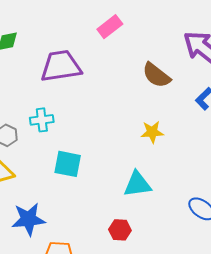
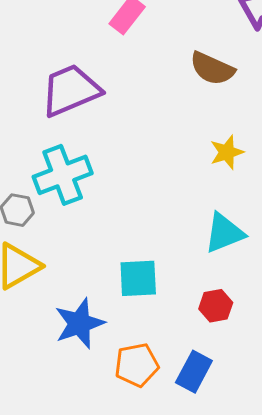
cyan cross: (42, 120) -> (63, 175), size x1.6
cyan square: (68, 164) -> (138, 278), moved

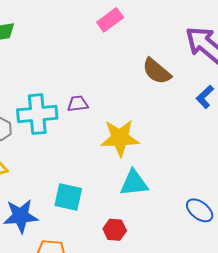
purple trapezoid: (71, 90) -> (78, 104), moved, size x0.5
yellow star: (227, 152) -> (120, 138), moved, size x1.6

